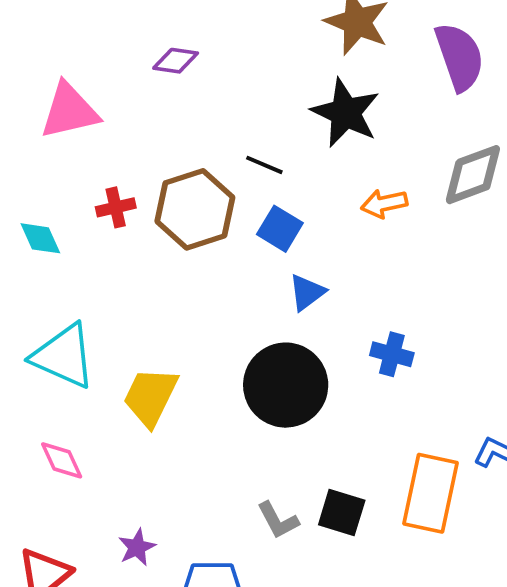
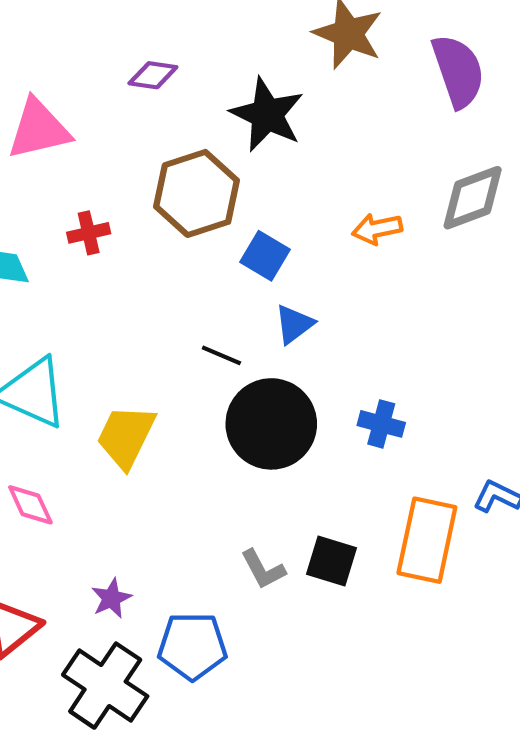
black star: (346, 113) -> (267, 115), moved
black line: (264, 165) -> (221, 355), moved
brown hexagon: (195, 209) -> (197, 193), moved
blue cross: (392, 354) -> (381, 424), moved

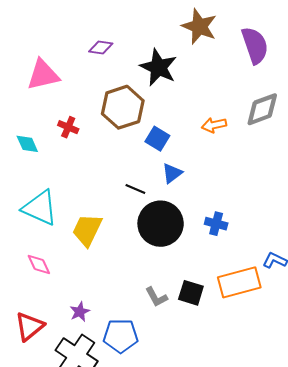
red cross: (89, 233) -> (68, 127), turned 36
orange rectangle: (427, 540) -> (239, 282), turned 63

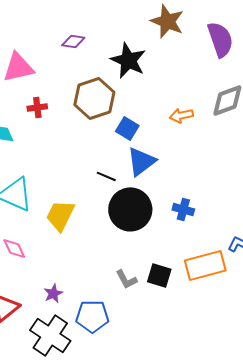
red cross: (68, 127) -> (37, 107), moved, turned -30
blue triangle: (172, 173) -> (141, 161), size x1.5

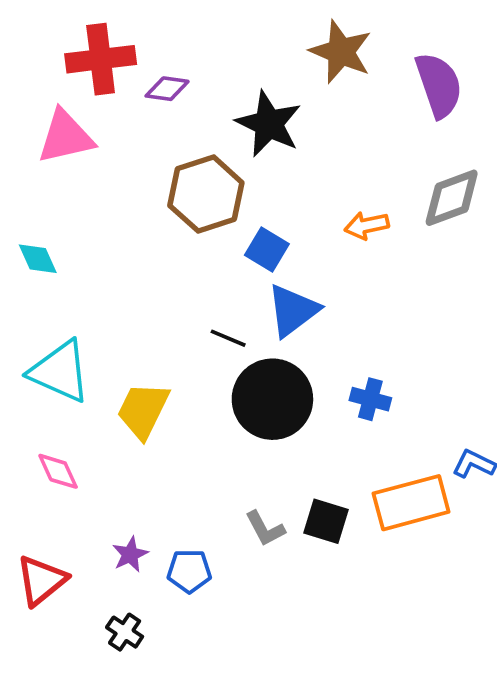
red cross: (37, 107) -> (101, 59), moved, size x1.8
blue pentagon: (92, 316) -> (189, 571), moved, size x0.7
black cross: (50, 335) -> (125, 632), size x0.5

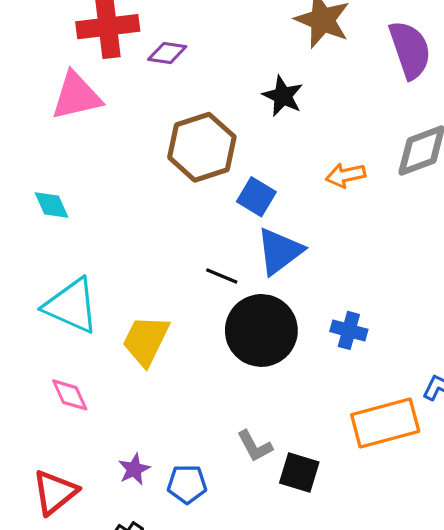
black star: (269, 124) -> (283, 96), moved, size x0.7
black square: (326, 521) -> (299, 473), moved

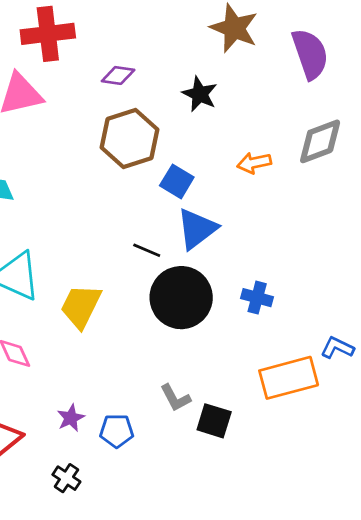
purple diamond: (167, 53) -> (118, 75), moved

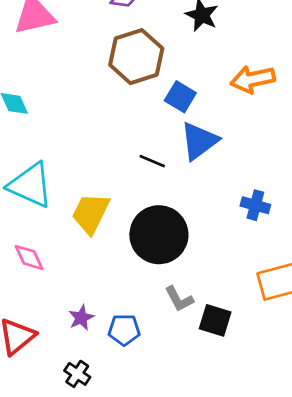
orange arrow: (254, 163) -> (253, 79), size x1.4
black circle: (181, 298) -> (159, 235), moved

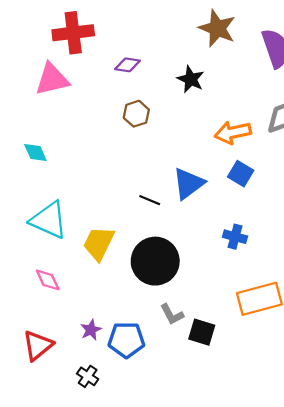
brown hexagon: (136, 57) -> (136, 114), size x0.6
blue square: (180, 97) -> (241, 174), moved
blue pentagon: (124, 330) -> (126, 340), size x1.4

